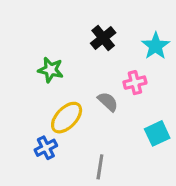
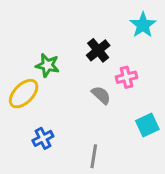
black cross: (103, 38) -> (98, 50), moved
cyan star: (156, 46) -> (143, 25), moved
yellow ellipse: (67, 118) -> (24, 94), moved

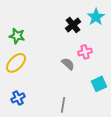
black cross: (98, 50) -> (73, 25), moved
green star: (47, 65) -> (17, 36), moved
blue cross: (43, 138) -> (18, 98), moved

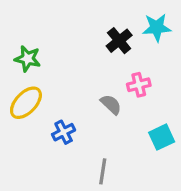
cyan star: (96, 17) -> (157, 28), turned 30
blue cross: (18, 98) -> (64, 132), moved

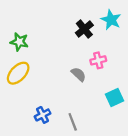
cyan star: (157, 28) -> (111, 20), turned 30
blue cross: (64, 132) -> (43, 115), moved
gray line: (103, 171) -> (73, 122), turned -30

